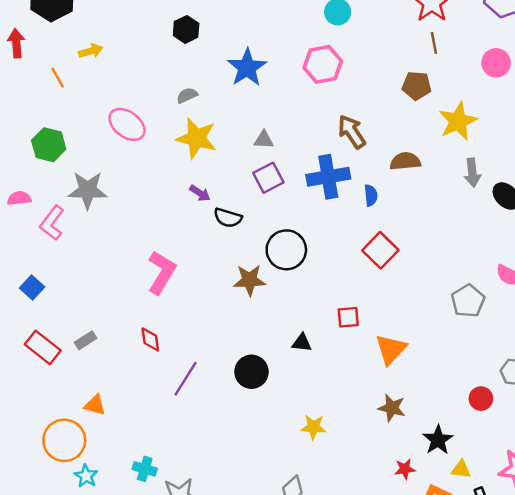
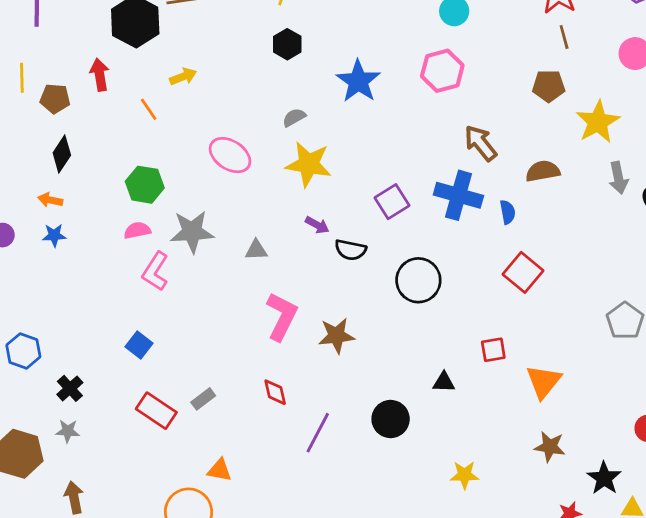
gray triangle: (264, 140) -> (256, 250), moved
blue cross: (328, 177) -> (458, 195), turned 30
pink semicircle: (19, 198) -> (137, 230), moved
brown star: (250, 280) -> (336, 336), moved

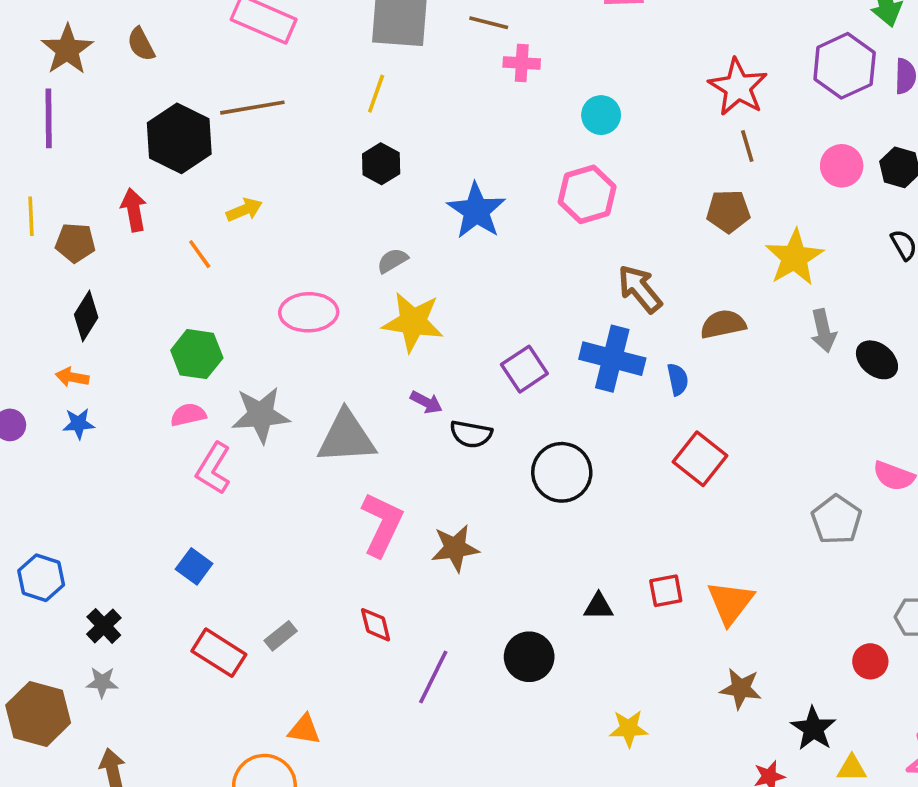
pink ellipse: (230, 155) -> (309, 312), turned -33
gray triangle: (256, 250) -> (346, 437), size x2.0
red square: (493, 350) -> (666, 591), moved

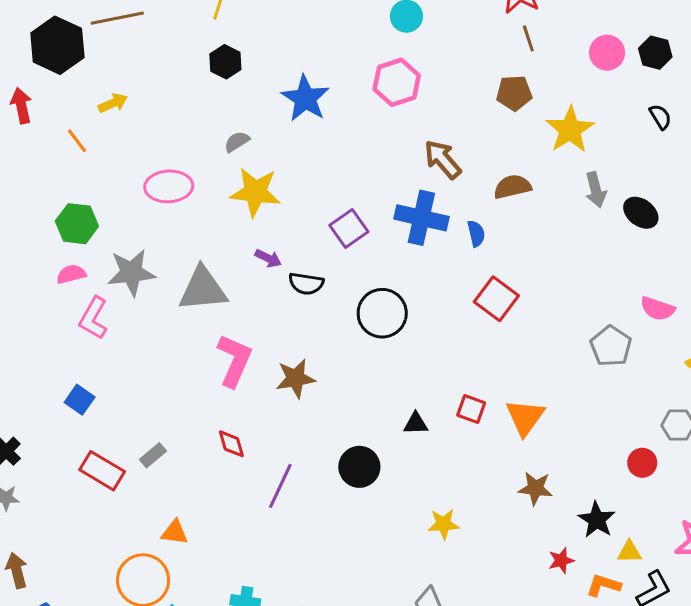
red square: (666, 591) -> (471, 409), turned 32

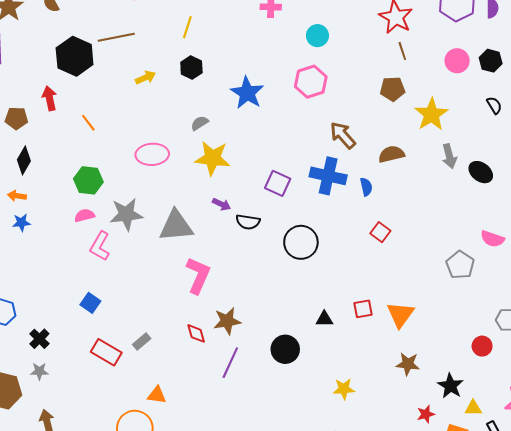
yellow arrow: (113, 103) -> (146, 78), moved
purple square: (349, 228) -> (278, 183), turned -30
red square: (496, 299) -> (380, 232), size x0.7
brown star: (295, 378) -> (227, 321), moved
red square: (471, 409) -> (363, 309), turned -30

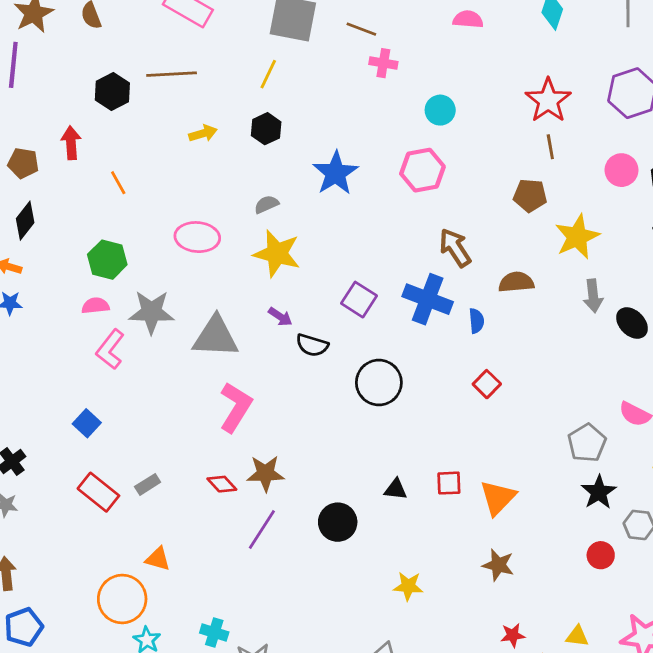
black hexagon: (75, 56) -> (112, 92), size x0.7
red diamond: (196, 333) -> (222, 484), turned -35
black star: (450, 386) -> (599, 492), moved

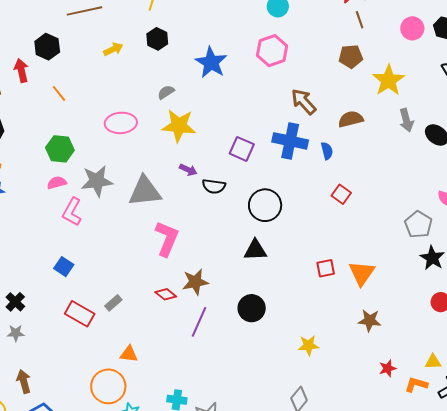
black hexagon: (112, 92) -> (47, 47), moved
black triangle: (396, 489) -> (255, 250), moved, size x1.4

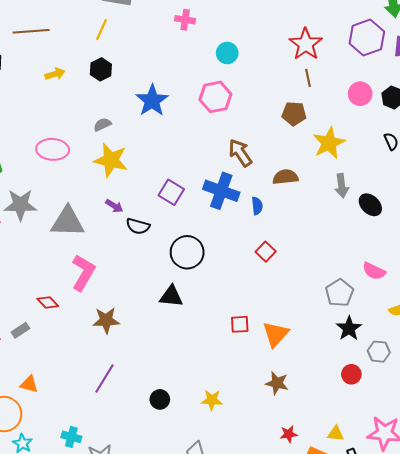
red diamond: (166, 294) -> (48, 302), moved
black circle: (252, 308) -> (160, 399), moved, size x0.7
purple line: (199, 322) -> (105, 378), moved

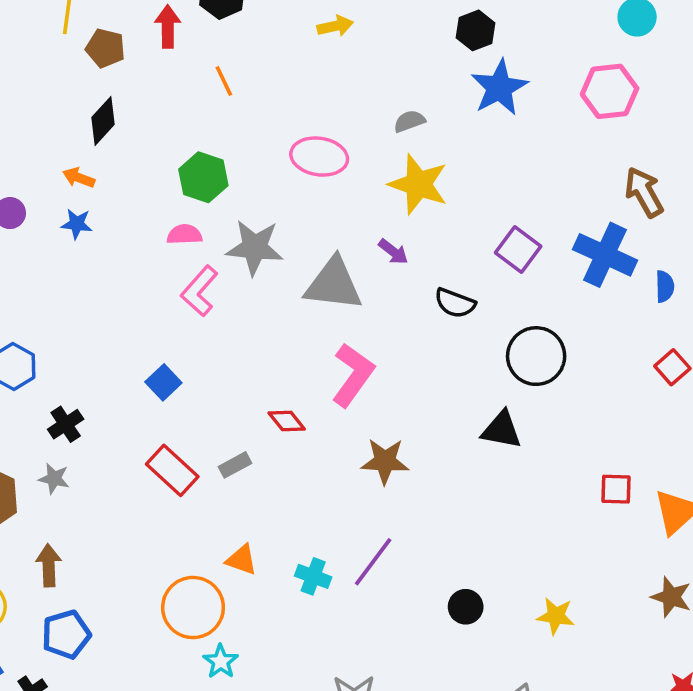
black hexagon: (101, 69) -> (476, 30), moved
purple arrow: (114, 206) -> (393, 252), moved
cyan cross: (71, 437) -> (313, 576), moved

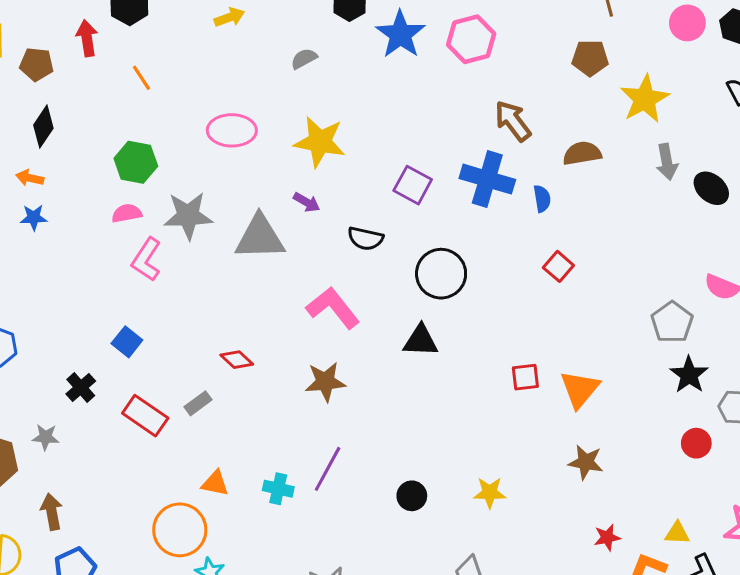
blue star: (499, 88) -> (400, 34), moved
gray semicircle: (409, 121) -> (304, 59), moved
pink L-shape: (353, 375) -> (333, 308), moved, turned -66
black cross: (66, 424) -> (81, 388), moved

